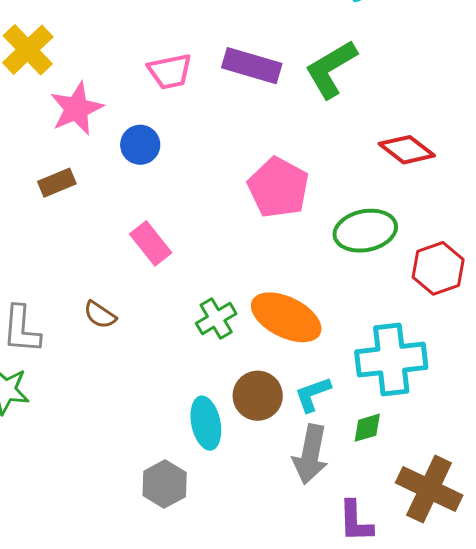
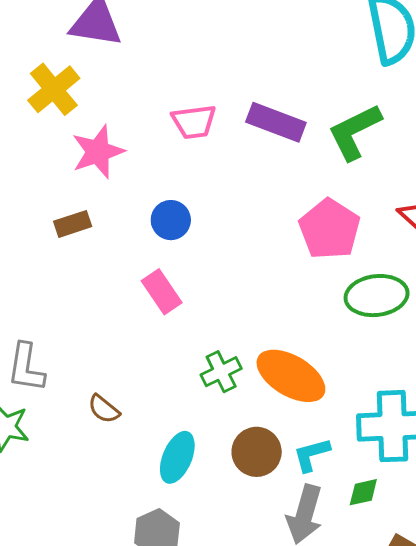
blue circle: (140, 145) -> (171, 220), moved
pink pentagon: (278, 188) -> (330, 229), moved
brown semicircle: (100, 315) -> (104, 409), moved
cyan ellipse: (206, 423) -> (177, 457), moved, turned 30

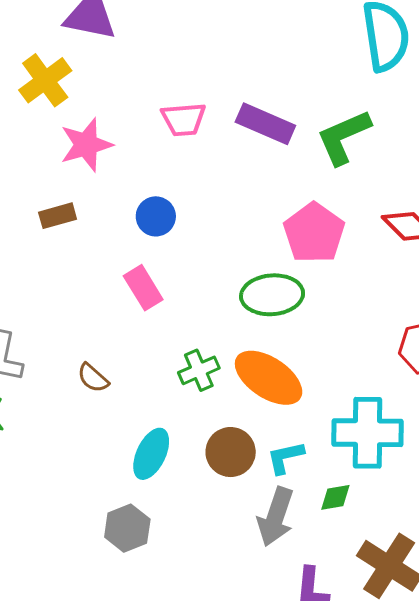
green ellipse: (377, 296) -> (272, 295), moved
brown semicircle: (104, 409) -> (93, 378), moved

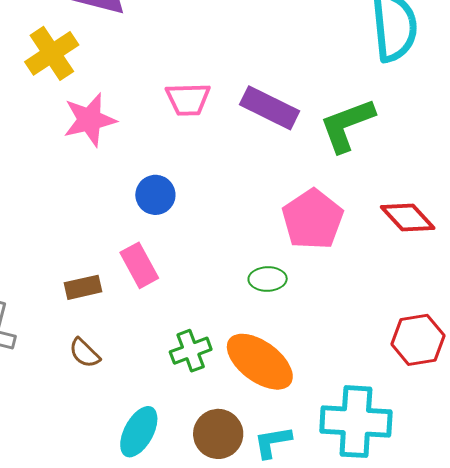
brown rectangle: (58, 216) -> (83, 287), moved
green ellipse: (272, 295) -> (268, 279), size x0.6

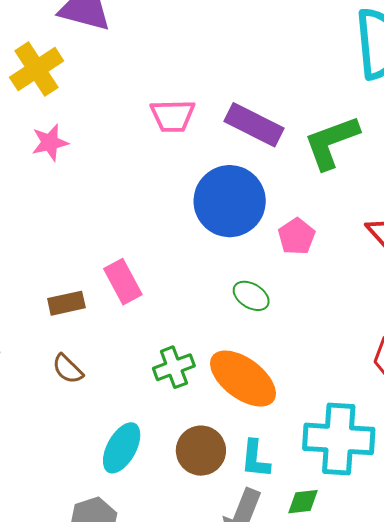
pink star: (90, 120) -> (50, 143), moved, size x0.7
blue circle: (155, 195) -> (230, 201), moved, size x1.8
pink pentagon: (313, 219) -> (297, 236), size x0.6
green ellipse: (268, 279) -> (251, 296), turned 33
cyan L-shape: (273, 442) -> (255, 459), turned -75

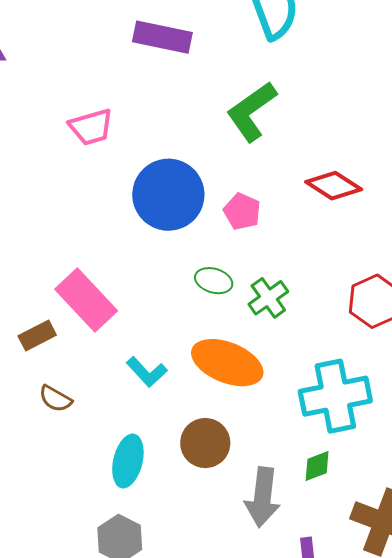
purple rectangle: (254, 125) -> (162, 37), moved
pink rectangle: (123, 282) -> (86, 300), size x1.4
green cross: (174, 367) -> (268, 298), moved
cyan L-shape: (255, 459) -> (147, 372), moved, turned -33

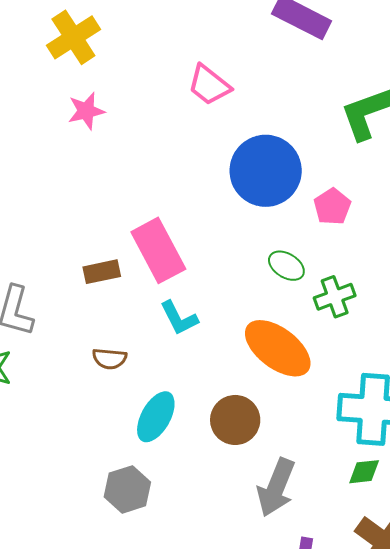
pink trapezoid: (91, 127) -> (209, 85), turned 39
cyan L-shape: (147, 372) -> (179, 318), moved
brown semicircle: (55, 399) -> (110, 359), moved, turned -40
green diamond: (317, 466) -> (364, 472), moved

